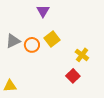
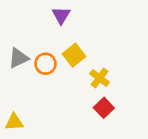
yellow cross: (82, 55) -> (100, 78), moved

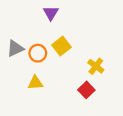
yellow cross: (100, 78) -> (96, 66), moved
yellow triangle: (14, 122) -> (35, 83), moved

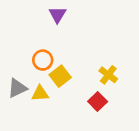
yellow square: (61, 46) -> (60, 76), moved
gray triangle: (15, 48) -> (17, 88), moved

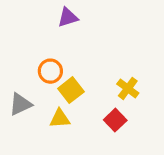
purple triangle: (57, 15) -> (68, 17), turned 42
yellow triangle: (40, 94) -> (60, 118), moved

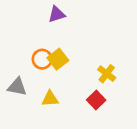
yellow square: (71, 90) -> (58, 59), moved
gray triangle: (20, 104) -> (17, 87), turned 36

